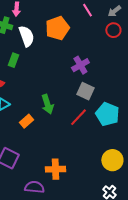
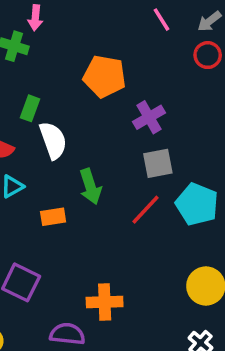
orange pentagon: (57, 28) -> (105, 76), moved, turned 30
white semicircle: (26, 36) -> (53, 140), moved
gray square: (85, 91) -> (158, 163), turned -36
orange rectangle: (26, 121) -> (53, 217), turned 32

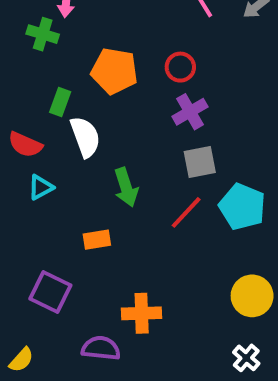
red circle: (208, 55) -> (180, 67), moved
orange pentagon: (105, 76) -> (114, 71), moved
orange rectangle: (53, 217) -> (97, 240), moved

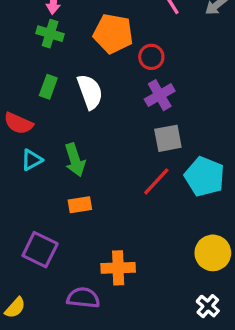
green cross: (43, 34) -> (50, 34), moved
orange pentagon: (114, 71) -> (113, 34), moved
white semicircle: (85, 137) -> (90, 92), moved
green arrow: (126, 187) -> (75, 160), moved

